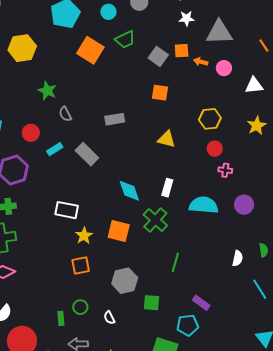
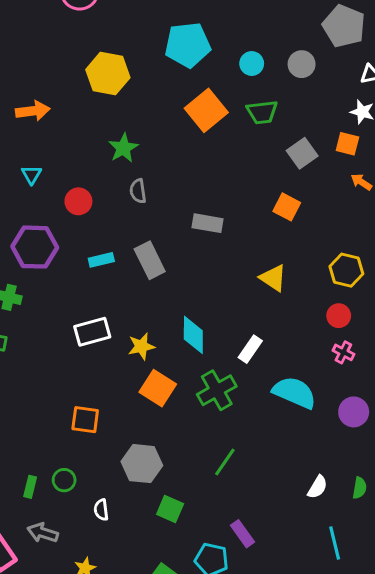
orange square: (182, 51) -> (347, 144), moved
cyan rectangle: (55, 149) -> (101, 260), moved
white rectangle: (67, 210) -> (92, 332), turned -45
yellow star: (84, 236) -> (141, 346), moved

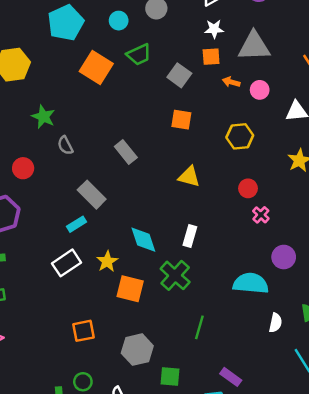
gray rectangle: (207, 223) -> (126, 152), turned 60
cyan rectangle: (101, 260) -> (77, 224), moved
yellow hexagon: (346, 270) -> (240, 136), moved
pink cross: (343, 352) -> (261, 215), turned 35
cyan semicircle: (294, 393) -> (251, 283), moved

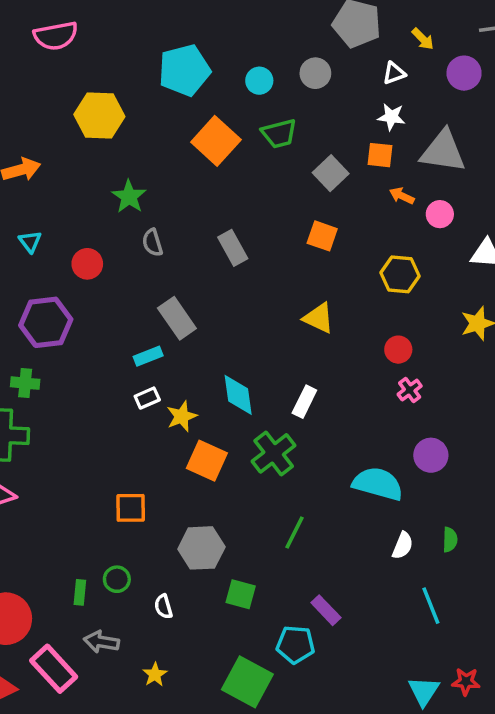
gray rectangle: (126, 152) -> (233, 248), moved
white rectangle: (67, 263) -> (147, 398), moved, size x0.6

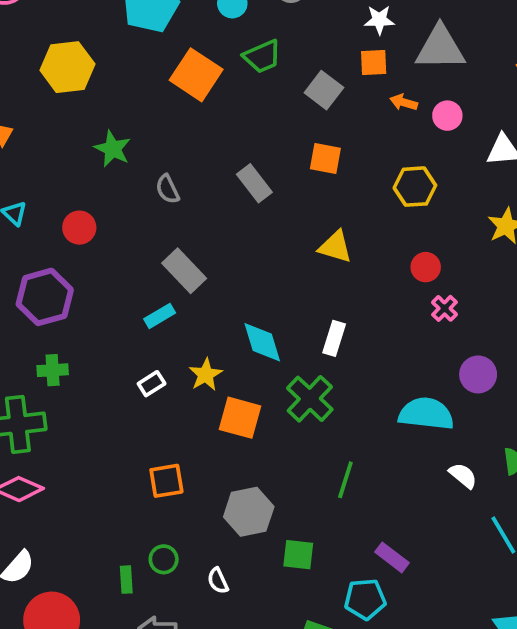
gray semicircle: (152, 243) -> (168, 189), moved
gray rectangle: (233, 248) -> (254, 183), moved
green cross: (25, 383) -> (53, 370), moved
white rectangle: (147, 398) -> (152, 384), moved
white semicircle: (403, 545) -> (463, 476), turned -64

